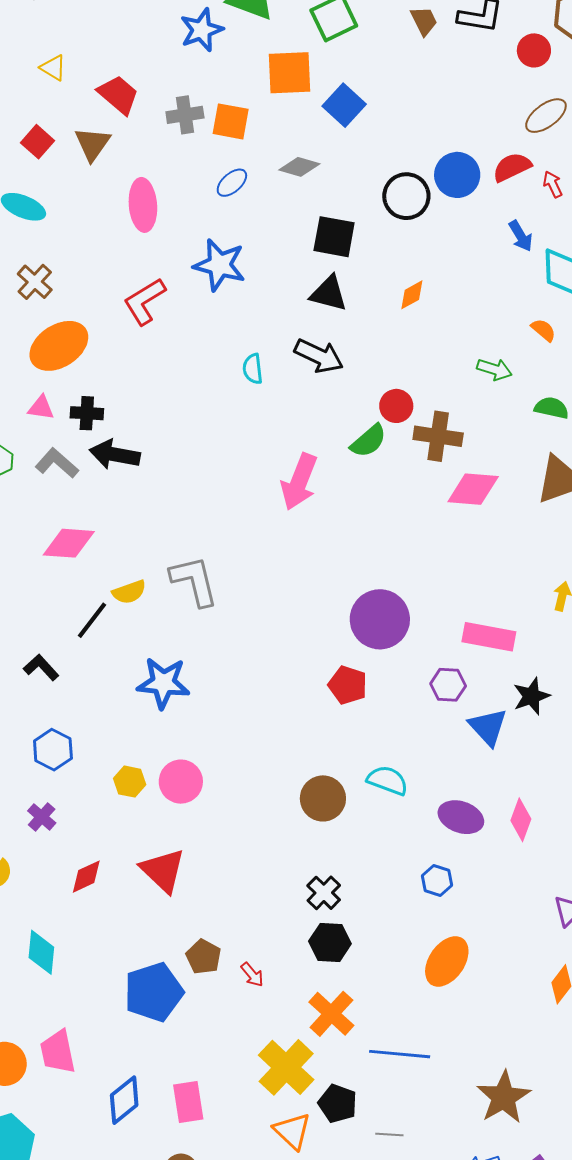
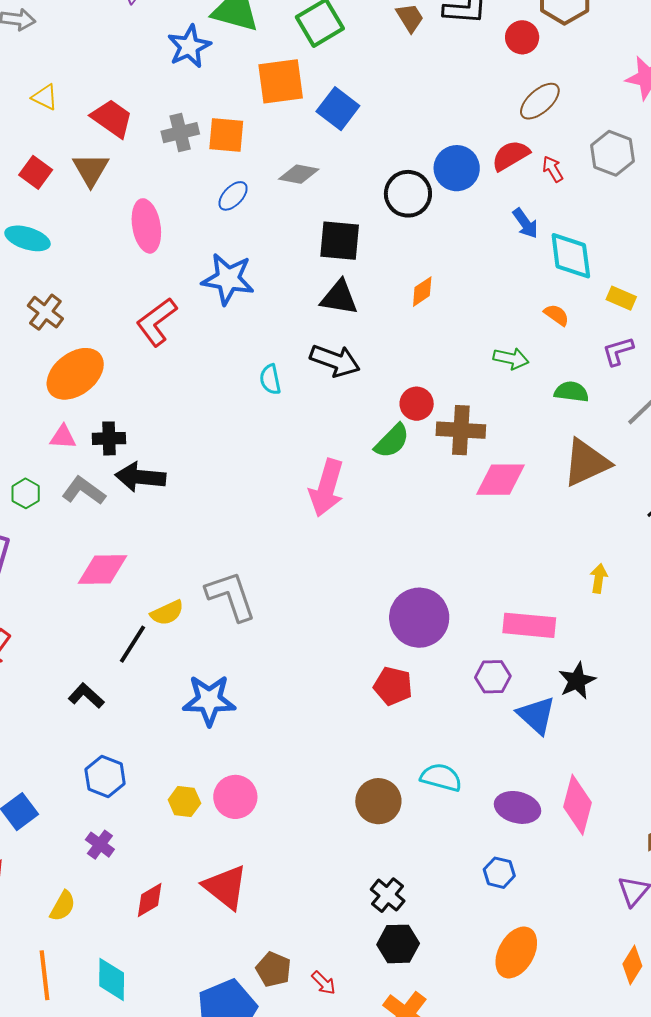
pink diamond: (521, 820) -> (577, 805), size x1.4

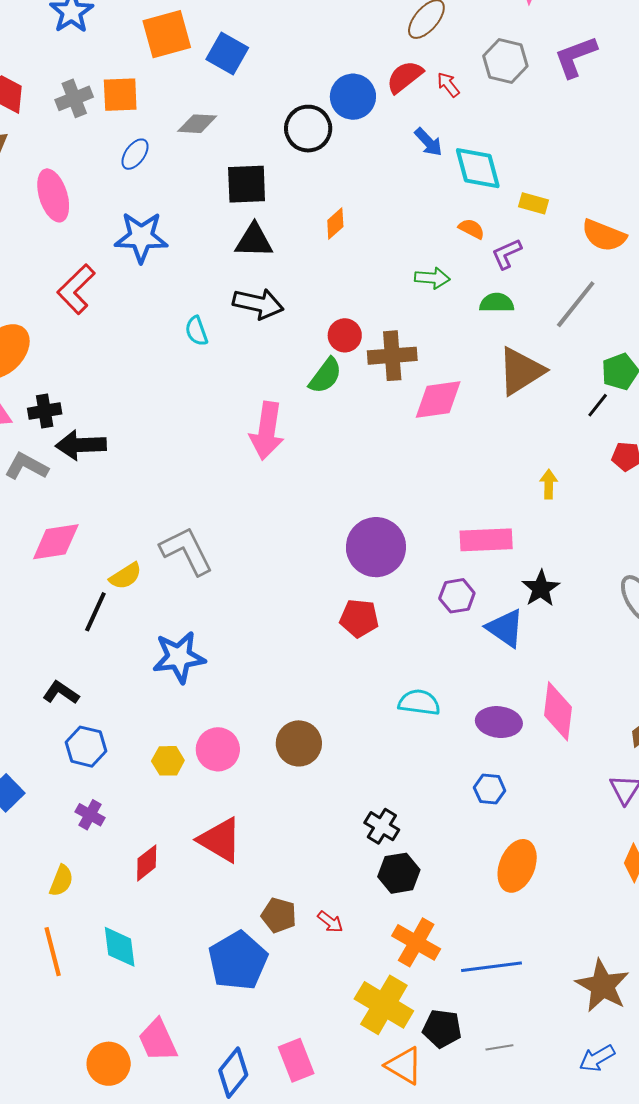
purple L-shape: (618, 351) -> (507, 254), moved
black L-shape: (86, 696) -> (61, 693), moved
brown circle: (378, 801) -> (299, 743), moved

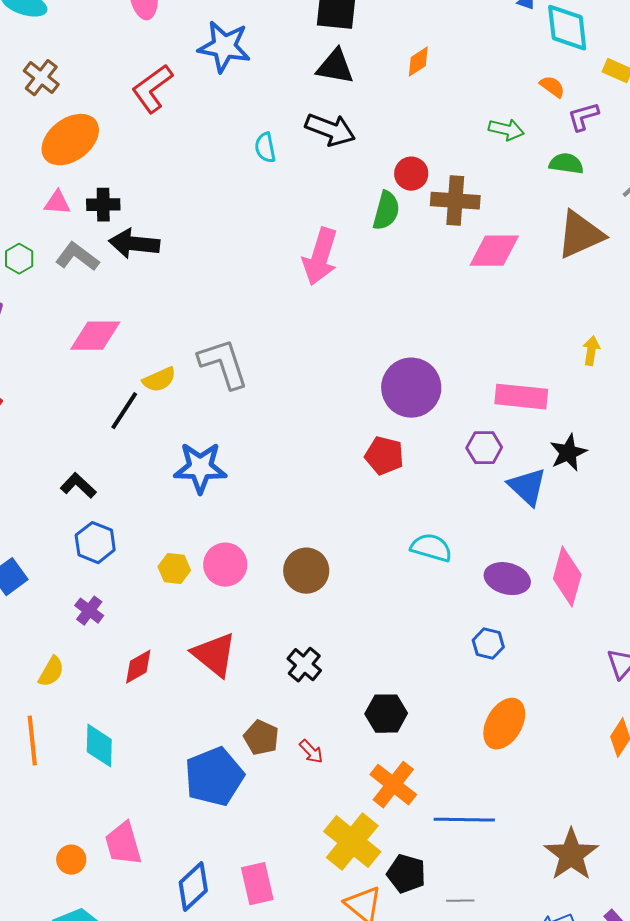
green semicircle: (325, 376) -> (386, 211), turned -30
black cross: (382, 826) -> (304, 665), moved
orange circle: (109, 1064) -> (71, 860), size x0.7

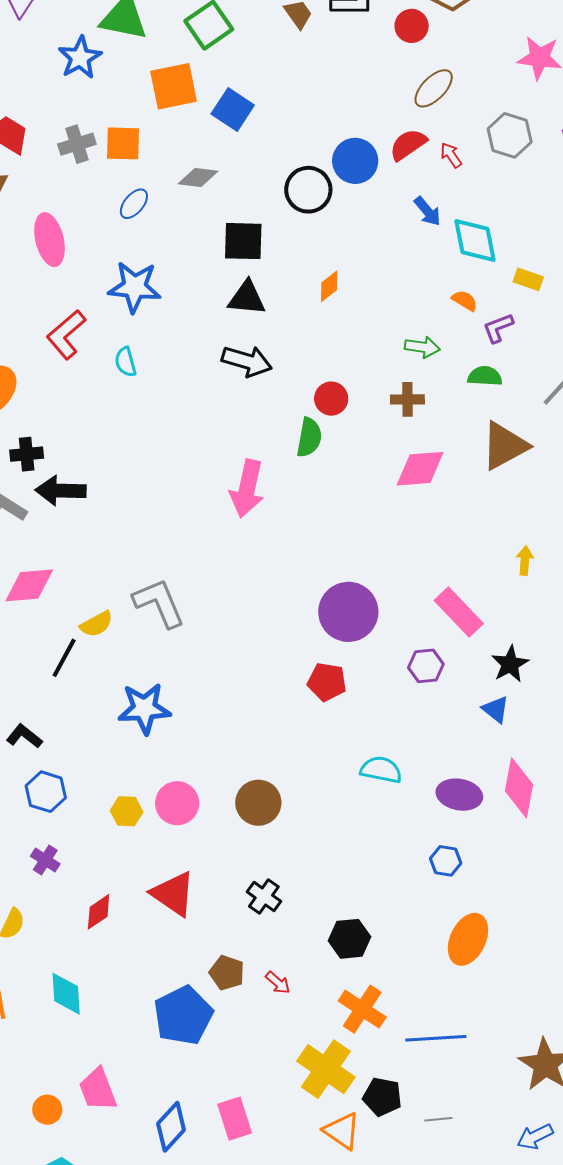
cyan semicircle: (265, 148) -> (126, 362), moved
brown cross: (455, 201) -> (407, 399), moved, size x0.7
pink rectangle: (521, 397) -> (459, 612), turned 45
blue triangle: (527, 487) -> (496, 709), moved, size x0.7

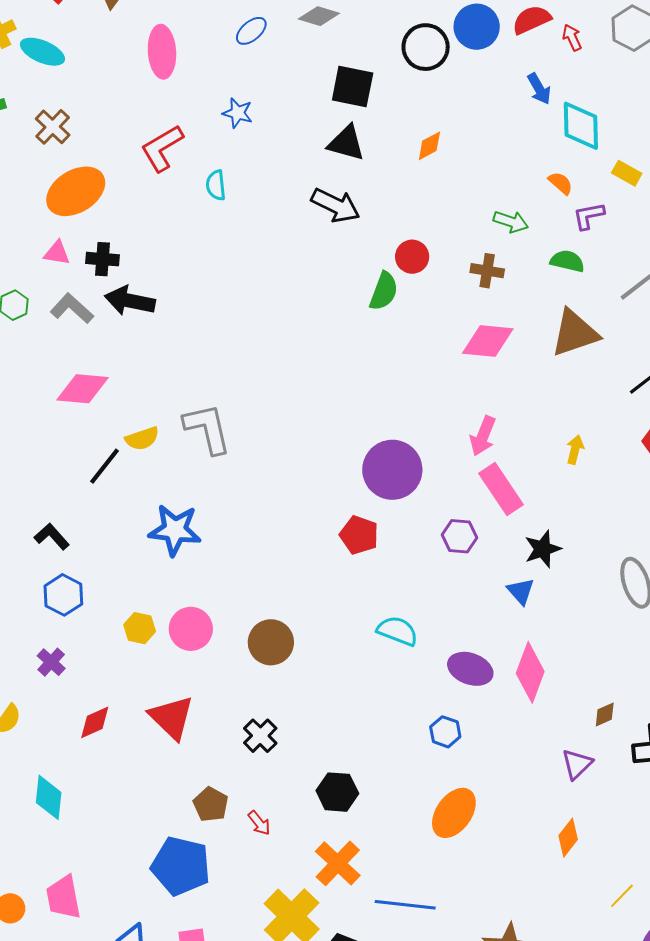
blue star: (135, 287) -> (238, 113), size x0.6
pink arrow: (247, 489) -> (483, 436), moved, size x0.7
blue pentagon: (183, 1015) -> (181, 866), moved, turned 30

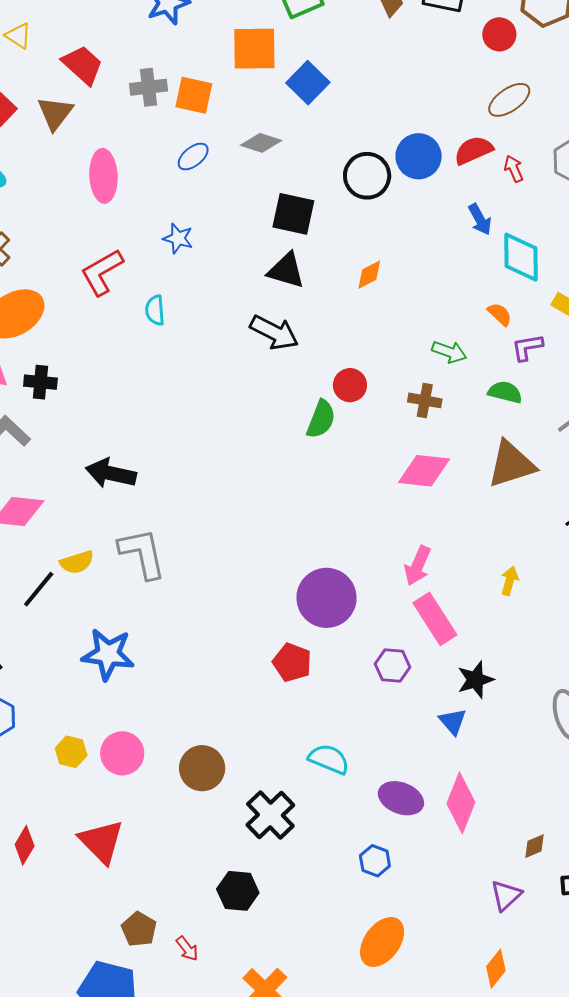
black arrow: (130, 301) -> (111, 473), moved
red diamond: (95, 722) -> (25, 845), turned -36
black cross: (260, 736) -> (270, 815), moved, size x1.4
black hexagon: (337, 792) -> (238, 891), moved

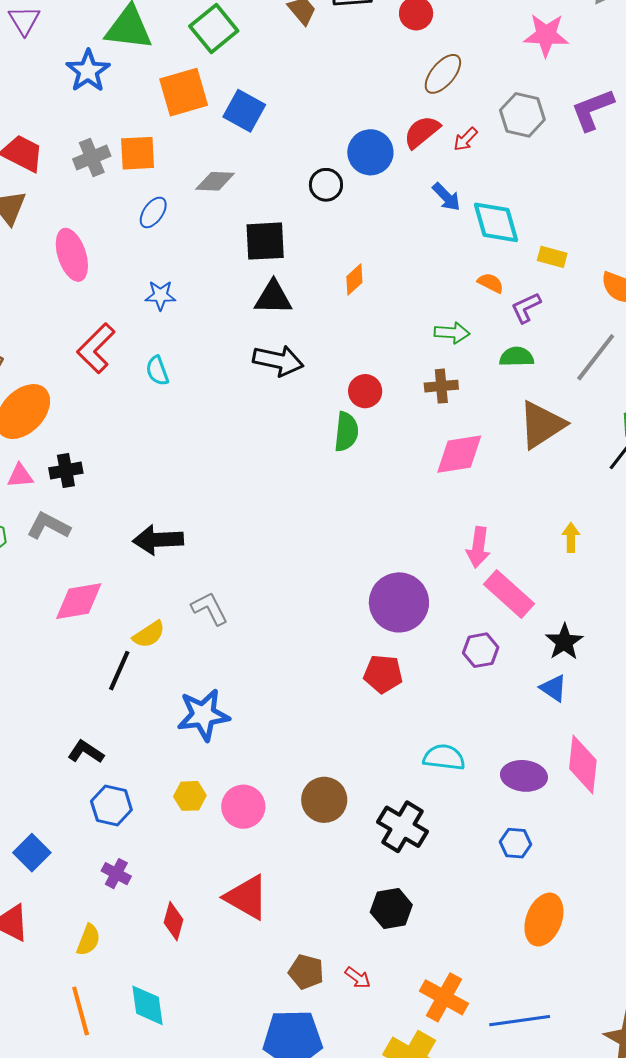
red arrow: (514, 169) -> (466, 139), turned -96
black circle: (367, 176) -> (326, 185), size x0.7
gray L-shape: (142, 553) -> (210, 609), size x0.7
yellow hexagon: (71, 752) -> (190, 796), moved

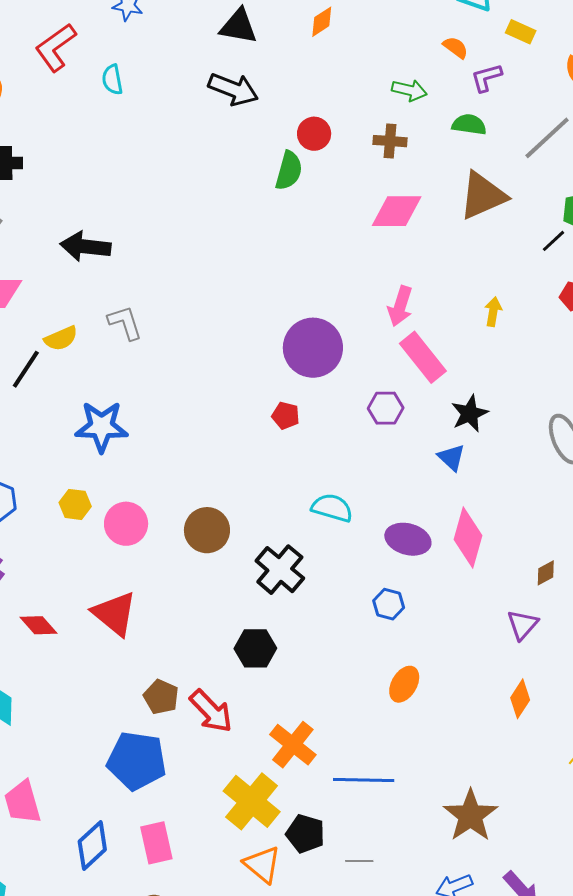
red pentagon: (383, 674) -> (286, 416), size x0.7
orange ellipse: (544, 920) -> (404, 684), size x0.7
red diamond: (174, 921) -> (38, 625), turned -66
red arrow: (358, 978) -> (211, 711), size x1.8

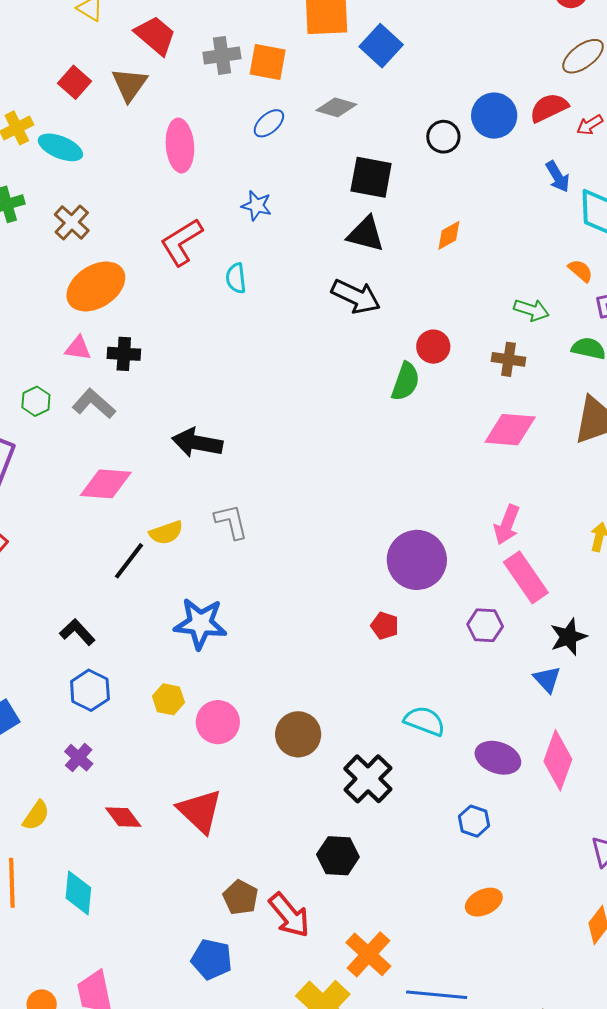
orange ellipse: (404, 684) -> (484, 902), turned 30
blue pentagon: (137, 761) -> (212, 959), size x0.7

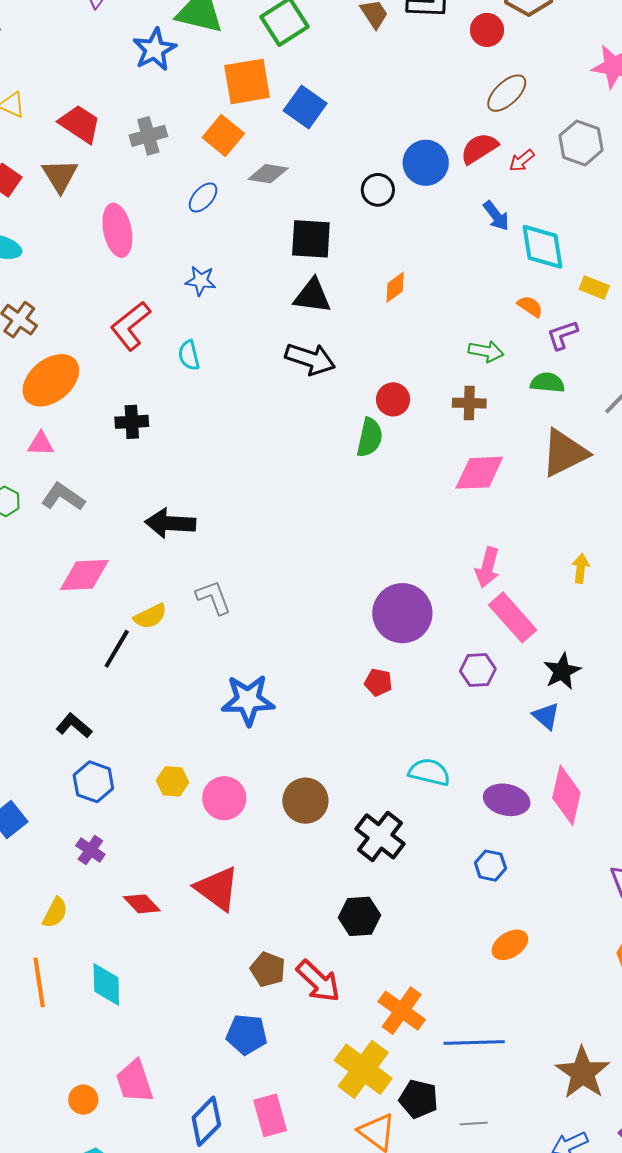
orange square: (268, 62) -> (223, 136), moved, turned 36
black cross: (124, 354) -> (132, 422), moved
blue star: (200, 623) -> (248, 700), moved

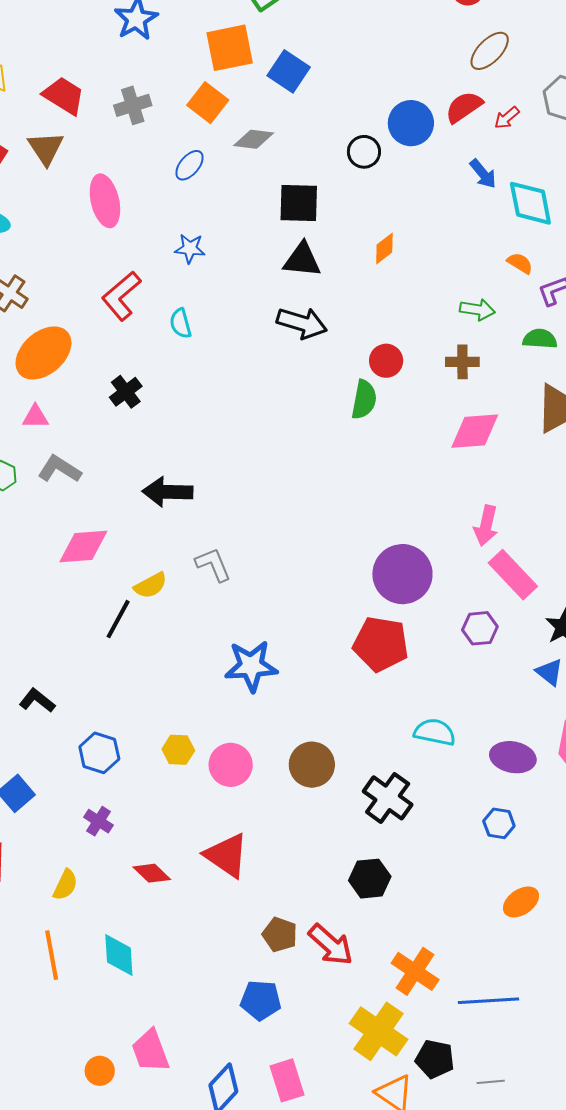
black cross: (132, 422) -> (126, 392), turned -32
red pentagon: (378, 682) -> (381, 644), size x2.0
black L-shape: (74, 726) -> (37, 701), moved

